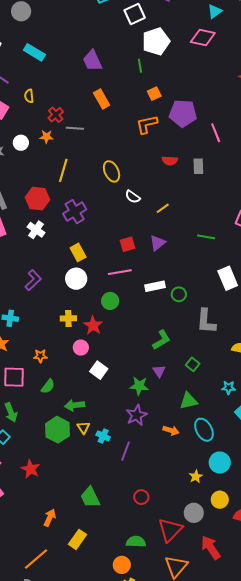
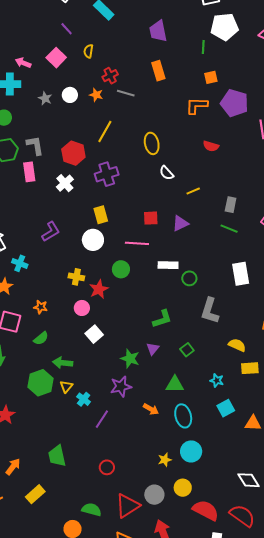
gray rectangle: (198, 166) -> (231, 205), moved

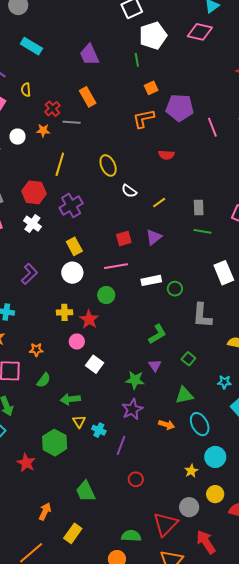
orange rectangle: (158, 71) -> (88, 97), moved
green hexagon: (41, 383) -> (55, 443), moved
red circle: (107, 467) -> (136, 479), moved

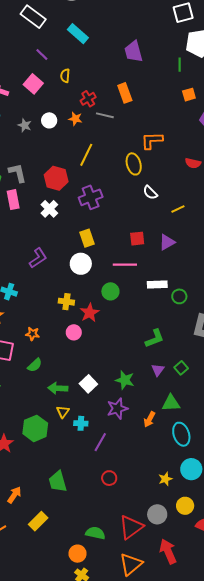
orange L-shape: (143, 119) -> (152, 140), moved
white square: (95, 364) -> (88, 384), moved
purple triangle: (155, 365) -> (158, 370), moved
orange arrow: (167, 425) -> (149, 419), moved, turned 91
cyan cross: (99, 430) -> (81, 423), turned -32

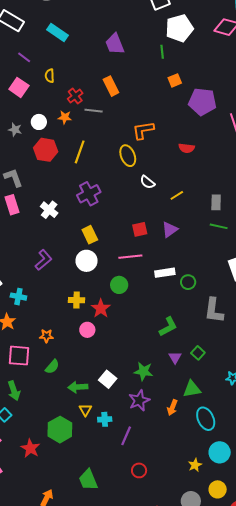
red hexagon: (56, 178) -> (46, 150), moved

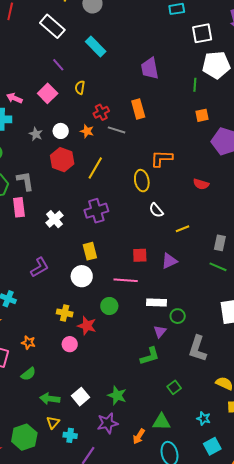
red star: (101, 308) -> (87, 326), turned -30
purple triangle: (175, 357) -> (160, 331), moved

